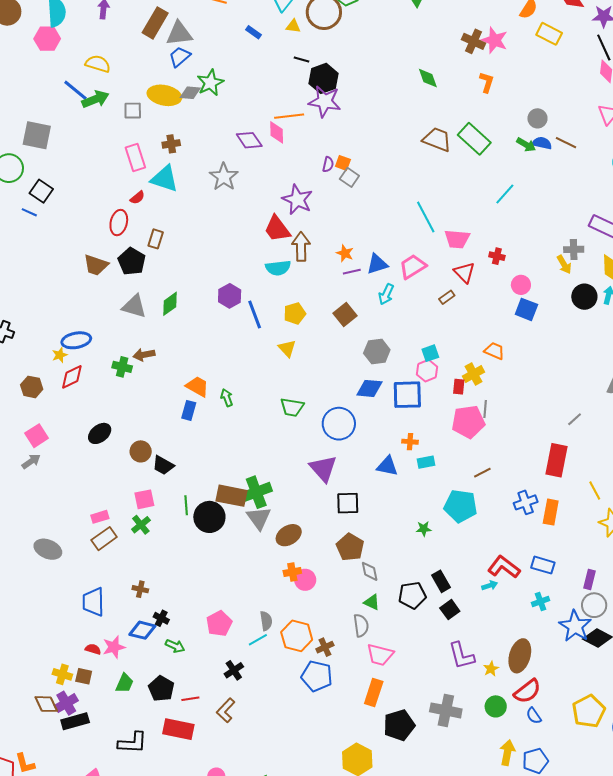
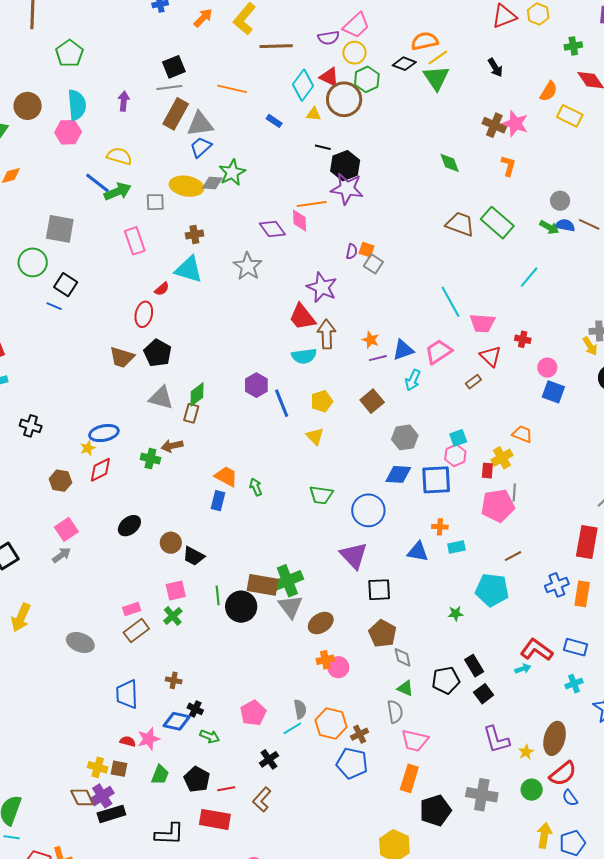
pink rectangle: (135, 158) -> (135, 241), moved
brown rectangle: (156, 239) -> (191, 413), moved

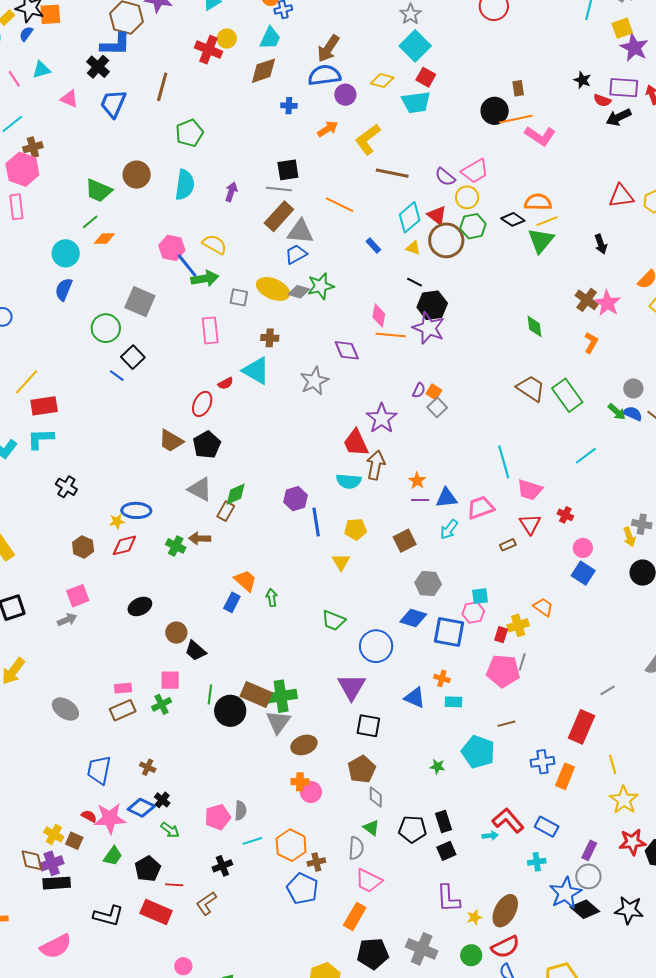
purple semicircle: (328, 38) -> (445, 177), turned 35
pink hexagon: (68, 132) -> (172, 248), moved
pink diamond: (300, 221) -> (379, 316), moved
gray semicircle: (300, 709) -> (240, 810), moved
pink star: (149, 739) -> (110, 818), size x1.4

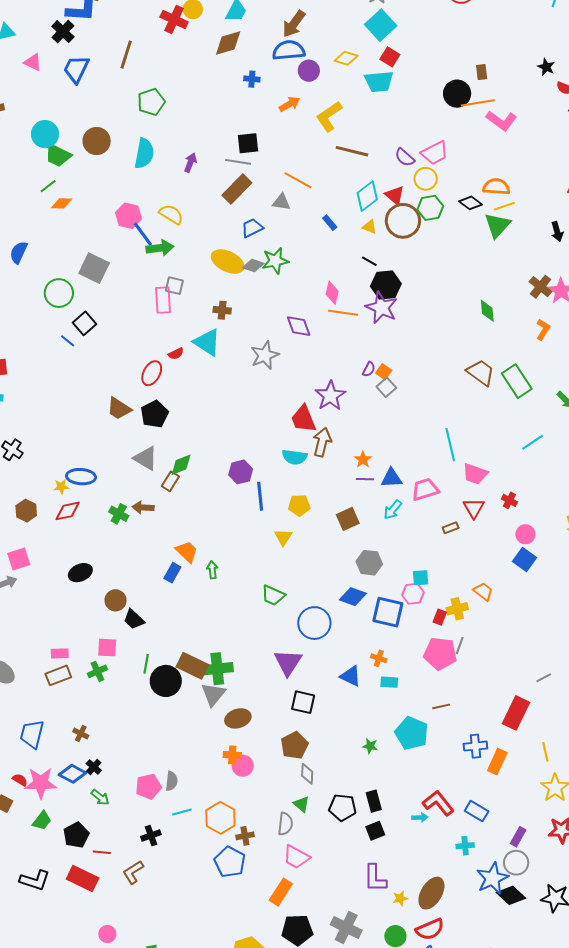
gray triangle: (300, 232) -> (281, 202), moved, size x0.7
cyan circle: (66, 253) -> (45, 134), moved
gray square: (239, 297) -> (174, 286), moved

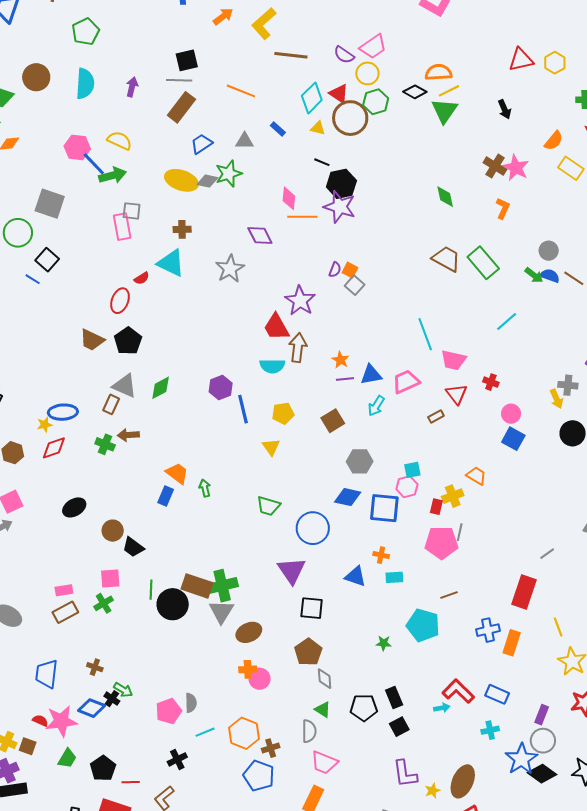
gray triangle: (281, 202) -> (245, 141), moved
brown rectangle: (170, 481) -> (111, 404), moved
green arrow: (100, 797) -> (123, 690), moved

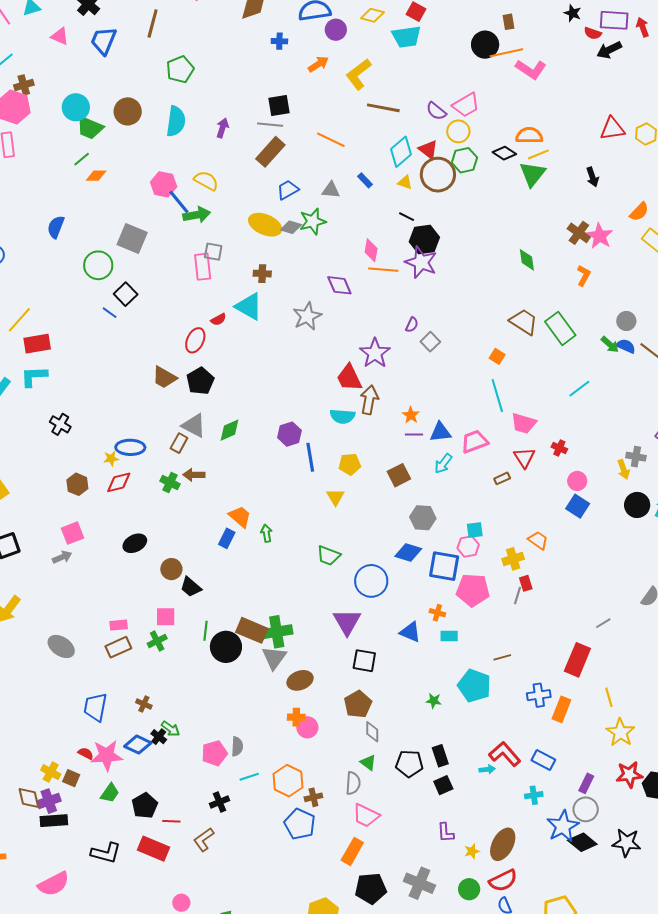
orange square: (350, 270) -> (497, 356), moved
red rectangle: (436, 507) -> (526, 583), moved, turned -35
pink pentagon: (441, 543) -> (473, 590), moved
purple L-shape: (405, 774) -> (446, 833), size x0.7

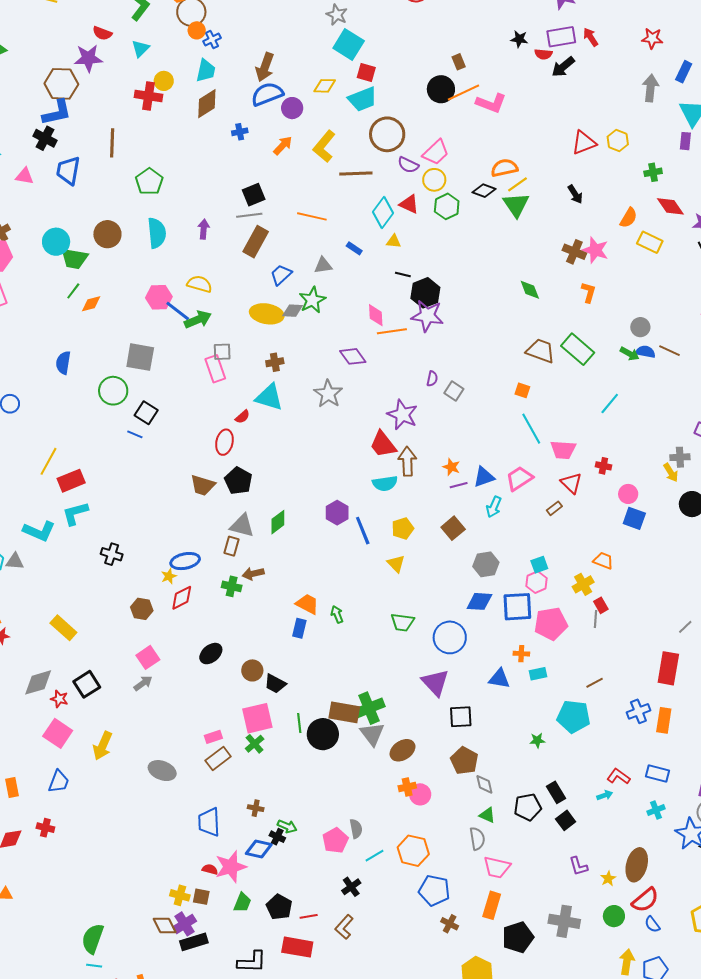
brown circle: (438, 175) -> (387, 134), moved
pink square: (166, 617) -> (257, 718), size x1.5
red L-shape: (505, 754) -> (618, 776), size x0.7
brown cross: (313, 797) -> (450, 924), moved, turned -36

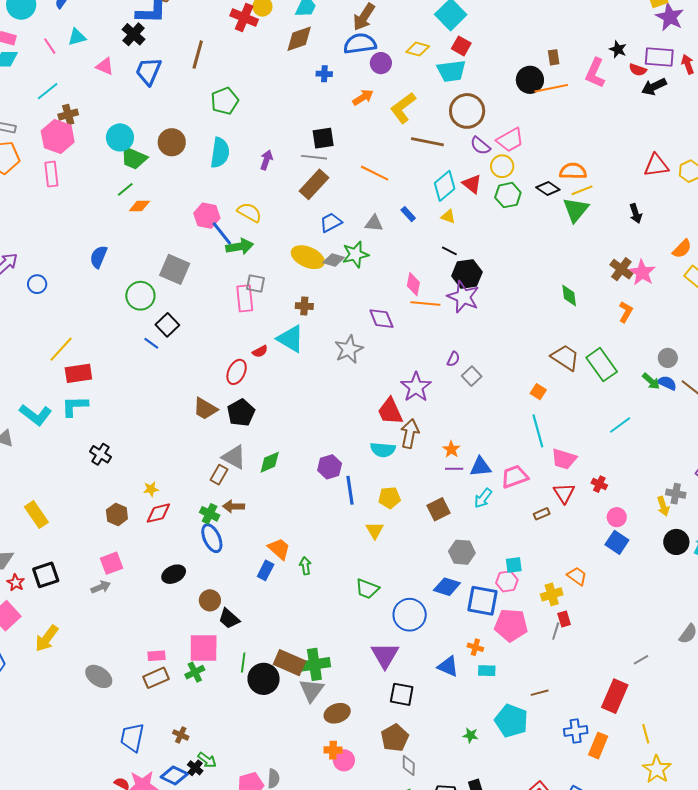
pink L-shape: (491, 103) -> (595, 73), moved, turned 80
blue ellipse: (185, 561) -> (212, 538), moved, turned 64

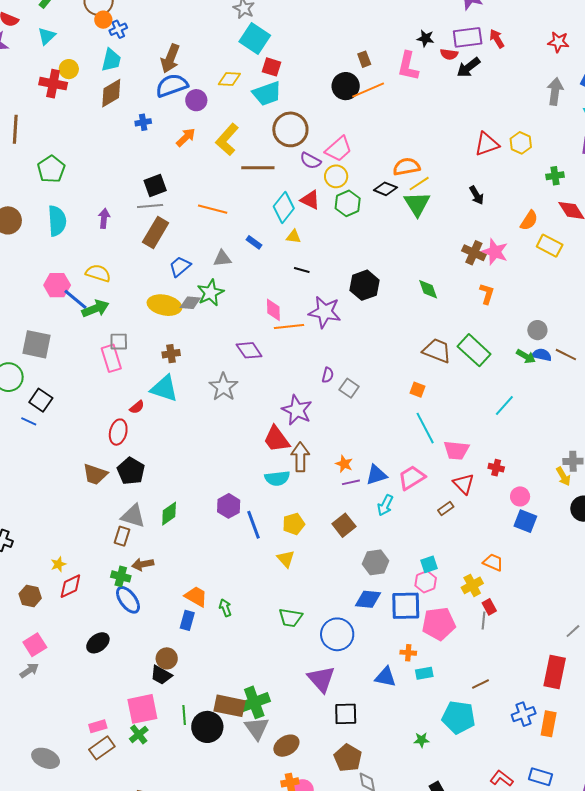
black hexagon: (467, 274) -> (364, 285), moved
brown circle: (210, 600) -> (167, 658), moved

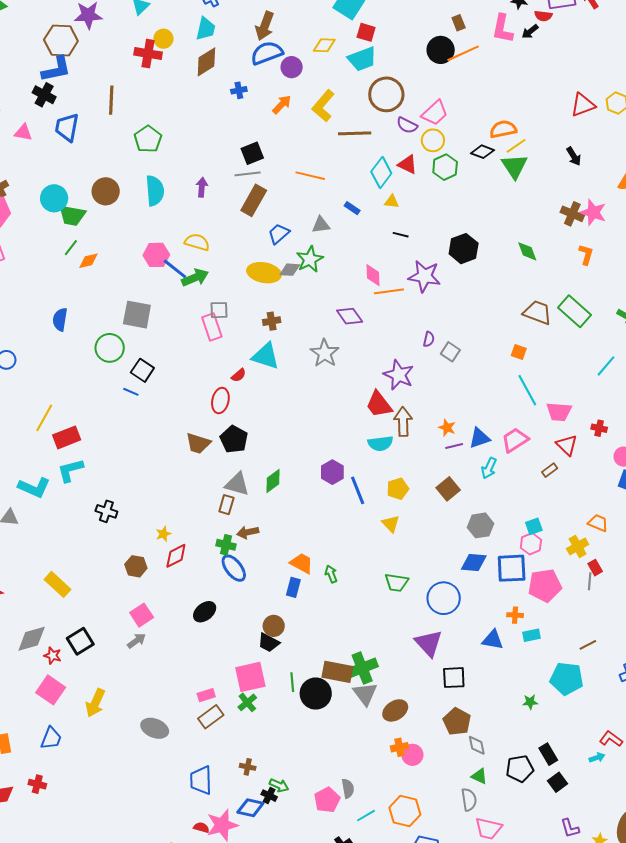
black arrow: (468, 67) -> (530, 31), moved, size x0.7

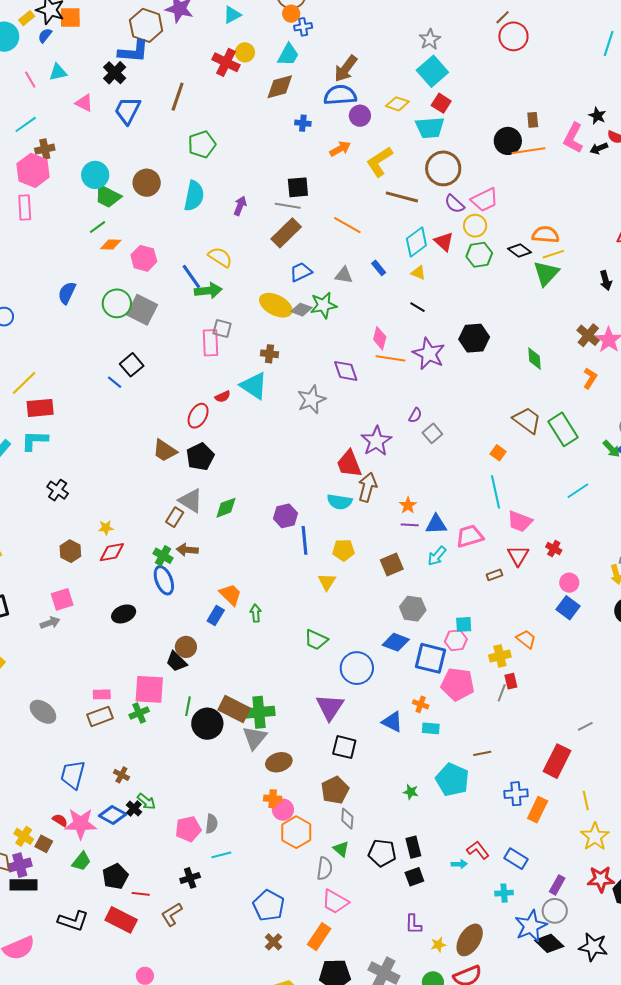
pink hexagon: (156, 255) -> (144, 258), moved
green circle: (110, 348) -> (117, 303), moved
orange hexagon: (405, 811) -> (296, 832), moved

